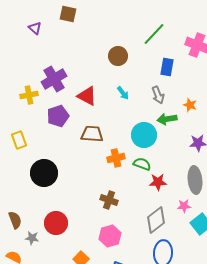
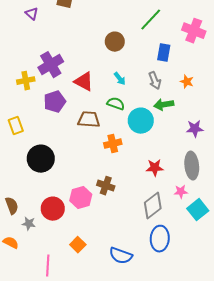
orange star: (190, 105) -> (187, 82), moved
green semicircle: (142, 164) -> (116, 104), moved
pink hexagon: (110, 236) -> (81, 198), moved

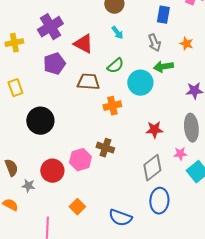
cyan arrow: (120, 79) -> (117, 33), moved
yellow cross: (26, 81) -> (14, 43), moved
green semicircle: (116, 104) -> (115, 66), turned 120

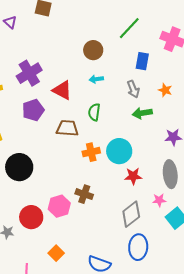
cyan arrow: (117, 33) -> (96, 79), turned 120
green semicircle: (115, 66) -> (94, 112), turned 138
cyan circle: (140, 83) -> (119, 151), moved

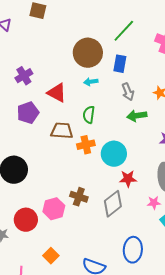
brown circle: (93, 50) -> (88, 53), size x1.5
blue rectangle: (142, 61) -> (120, 64), moved
purple cross: (29, 73) -> (24, 76), size x0.7
orange cross: (91, 152) -> (86, 145), moved
gray diamond: (131, 214) -> (113, 204), moved

